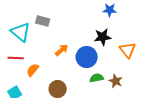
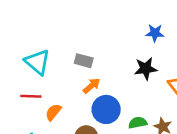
gray rectangle: (43, 21) -> (84, 61), moved
blue circle: (87, 57) -> (106, 109), moved

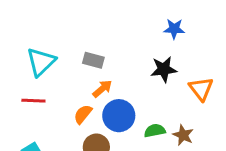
cyan triangle: (37, 62) -> (41, 62), turned 36
orange semicircle: (53, 112) -> (83, 114), moved

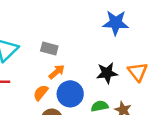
blue star: (174, 29) -> (116, 23), size x1.5
black star: (164, 69) -> (107, 73), moved

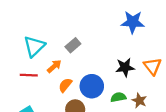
gray rectangle: (49, 48) -> (73, 45), turned -56
orange arrow: (57, 72) -> (54, 66), moved

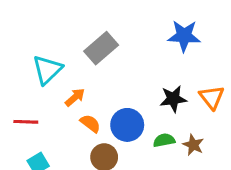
gray rectangle: (73, 45) -> (101, 48), moved, size x1.5
red line: (29, 75) -> (26, 122), moved
orange semicircle: (65, 85) -> (90, 123), turned 88

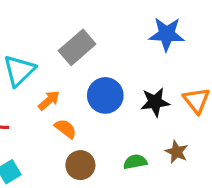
blue circle: (127, 125) -> (105, 95), moved
green semicircle: (164, 140) -> (135, 162), moved

